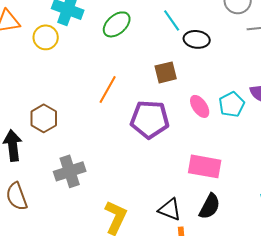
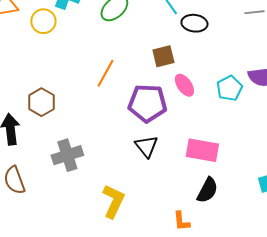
pink ellipse: (200, 106) -> (184, 85), moved
black triangle: (170, 209) -> (146, 146), moved, turned 30

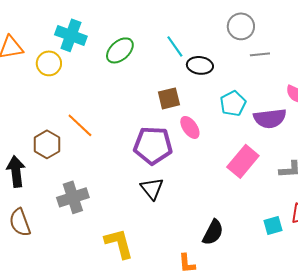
orange line: (105, 73) -> (80, 125), moved, turned -76
cyan pentagon: (229, 88) -> (233, 103), moved
pink rectangle: (202, 150) -> (243, 161), moved, turned -60
yellow L-shape: (113, 201) -> (119, 243), turned -40

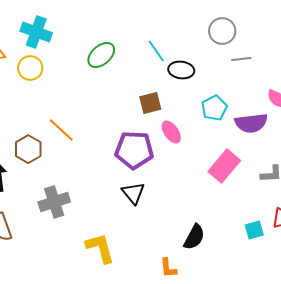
cyan cross: (71, 35) -> (36, 32), moved

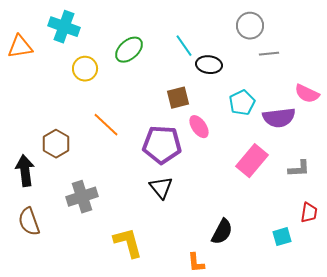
yellow circle: (30, 68) -> (85, 69), moved
orange line: (61, 130) -> (106, 125), moved
cyan square: (254, 230) -> (282, 237), moved

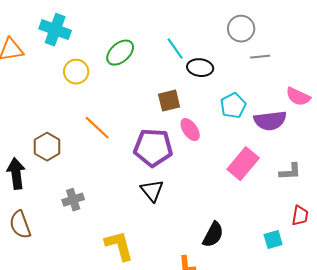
gray cross: (82, 197) -> (73, 200), size x0.7

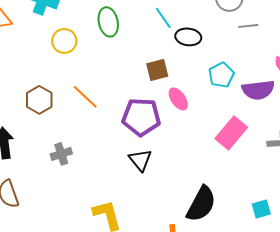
green ellipse: (120, 53) -> (108, 22), turned -60
brown hexagon: (47, 147) -> (39, 100), moved
gray cross: (73, 200) -> (61, 154), moved
black semicircle: (213, 235) -> (201, 204), size x1.4

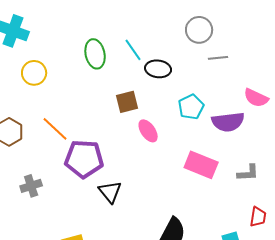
green ellipse: (108, 22) -> (95, 54), moved
purple pentagon: (141, 117) -> (84, 159), moved
pink rectangle: (231, 133) -> (201, 165), turned 72

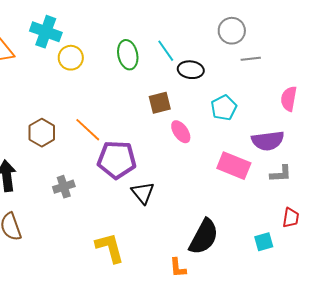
yellow circle: (34, 73) -> (71, 58), moved
pink semicircle: (256, 98) -> (289, 99), turned 75
purple semicircle: (228, 122) -> (268, 141), moved

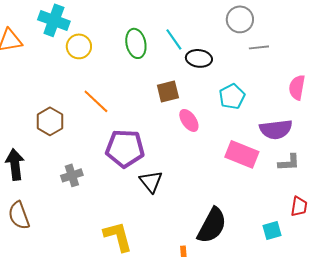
orange line: (88, 130) -> (96, 101), moved

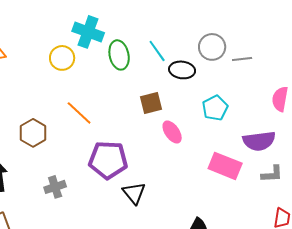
gray circle: (240, 19) -> (212, 47), moved
cyan cross: (54, 20) -> (88, 32), moved

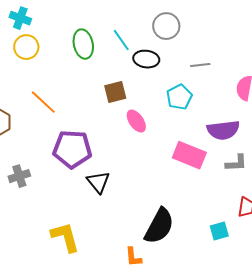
cyan cross: (88, 32) -> (20, 18), moved, size x0.7
gray circle: (212, 47) -> (166, 26), moved
gray line: (242, 59) -> (200, 65), moved

